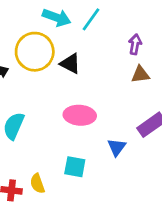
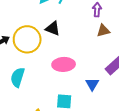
yellow circle: (35, 52) -> (27, 39), moved

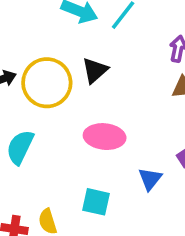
black triangle: (53, 29) -> (95, 70), turned 49

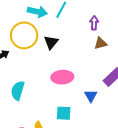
yellow circle: (47, 83) -> (24, 35), moved

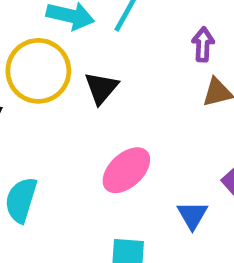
pink ellipse: (62, 77) -> (126, 170), turned -40

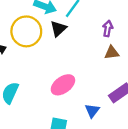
black triangle: (101, 88) -> (58, 29), moved

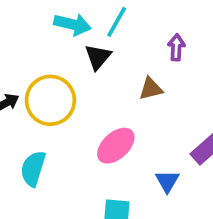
yellow circle: (26, 31) -> (50, 100), moved
brown triangle: (112, 53) -> (151, 89), moved

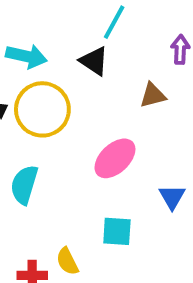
cyan arrow: (73, 24) -> (26, 56), moved
black triangle: (98, 57) -> (94, 61), turned -36

